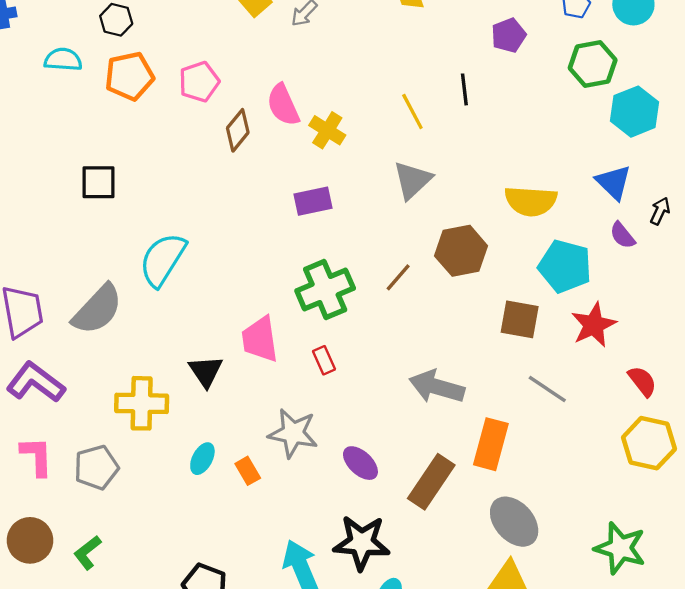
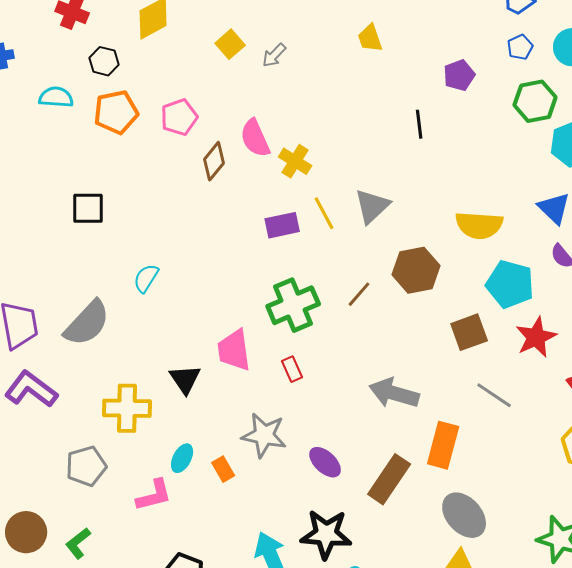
yellow line: (412, 112) -> (324, 213), moved
cyan semicircle: (163, 260) -> (146, 278), size x0.6
brown square: (520, 319) -> (469, 332), turned -30
pink L-shape: (37, 456) -> (154, 495), moved, turned 78

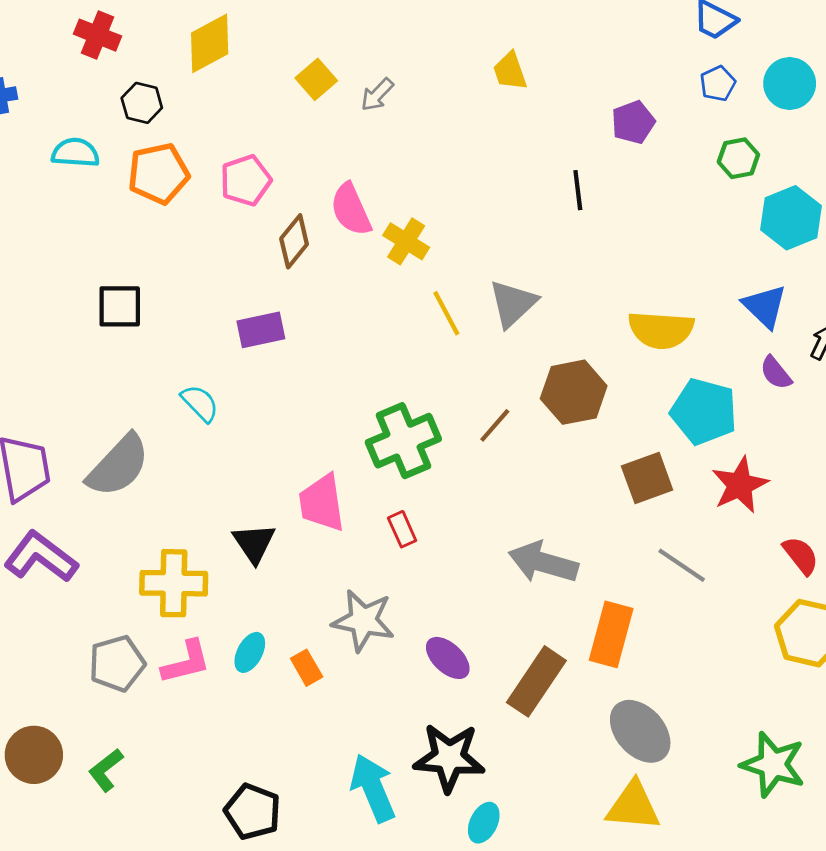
green hexagon: (535, 101) -> (738, 158), size x0.7
purple rectangle: (282, 225) -> (261, 330), moved
cyan semicircle: (146, 278) -> (200, 403), turned 104
pink L-shape: (154, 495) -> (186, 662), moved

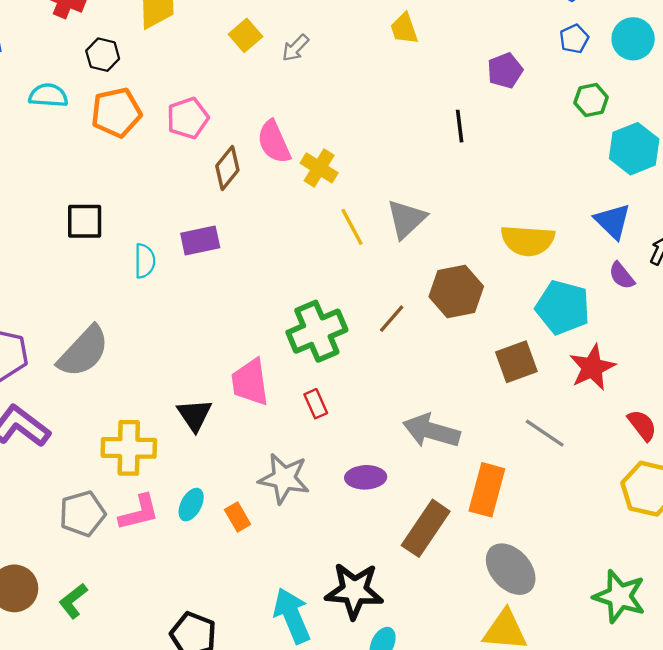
cyan semicircle: (200, 403) -> (145, 261), moved, turned 44
purple ellipse: (448, 658) -> (366, 477), moved, turned -45

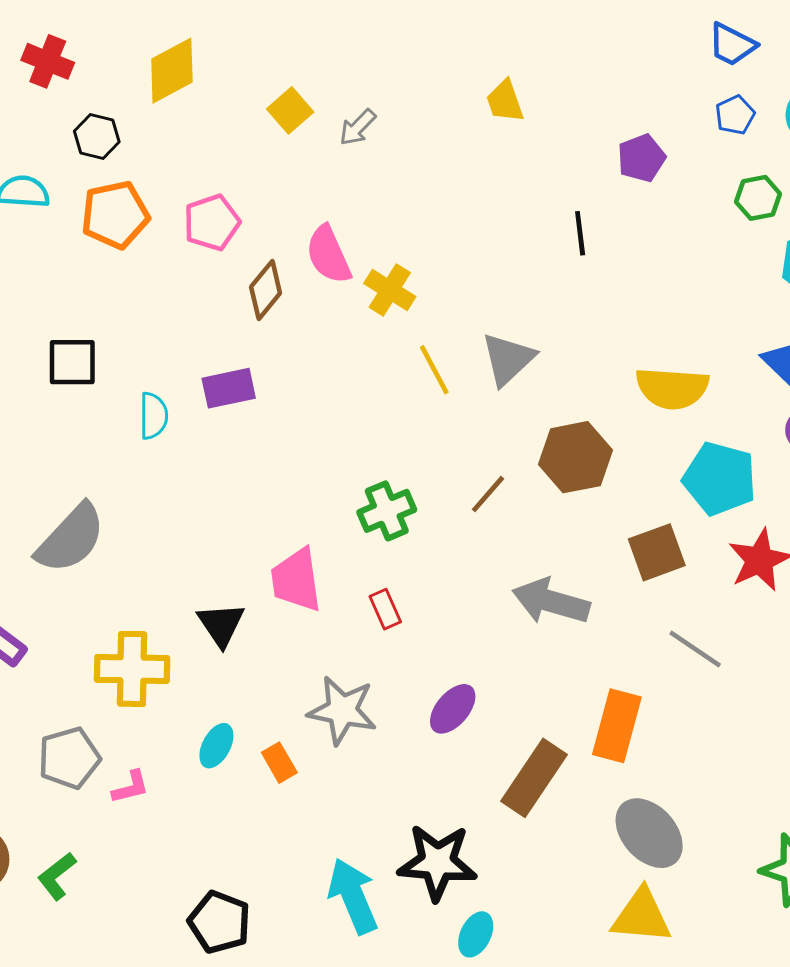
green cross: (317, 331) -> (387, 511), size x0.7
gray arrow: (431, 431) -> (551, 601), moved
purple ellipse: (366, 477) -> (453, 709), turned -48
pink L-shape: (139, 512) -> (131, 787), moved, size x0.7

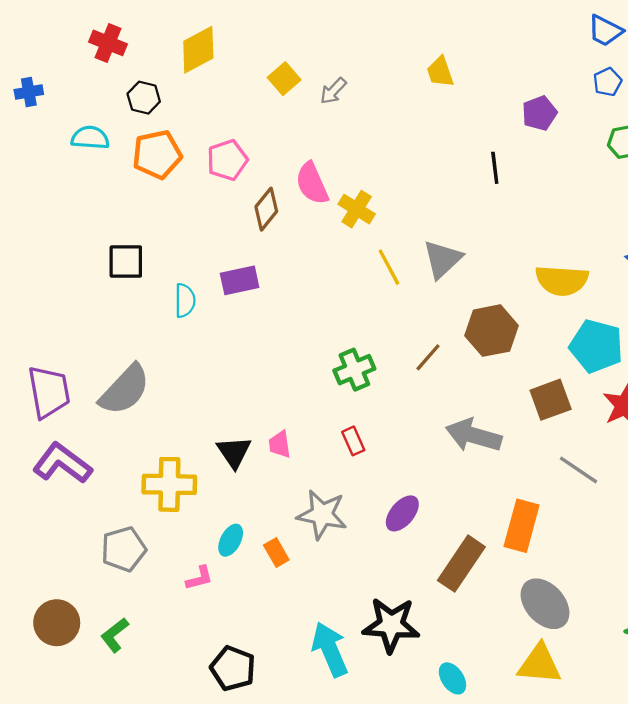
pink trapezoid: (296, 580) -> (280, 444), moved, size x0.6
pink L-shape: (131, 787) -> (199, 578), moved
cyan ellipse: (476, 934) -> (452, 678), moved, turned -60

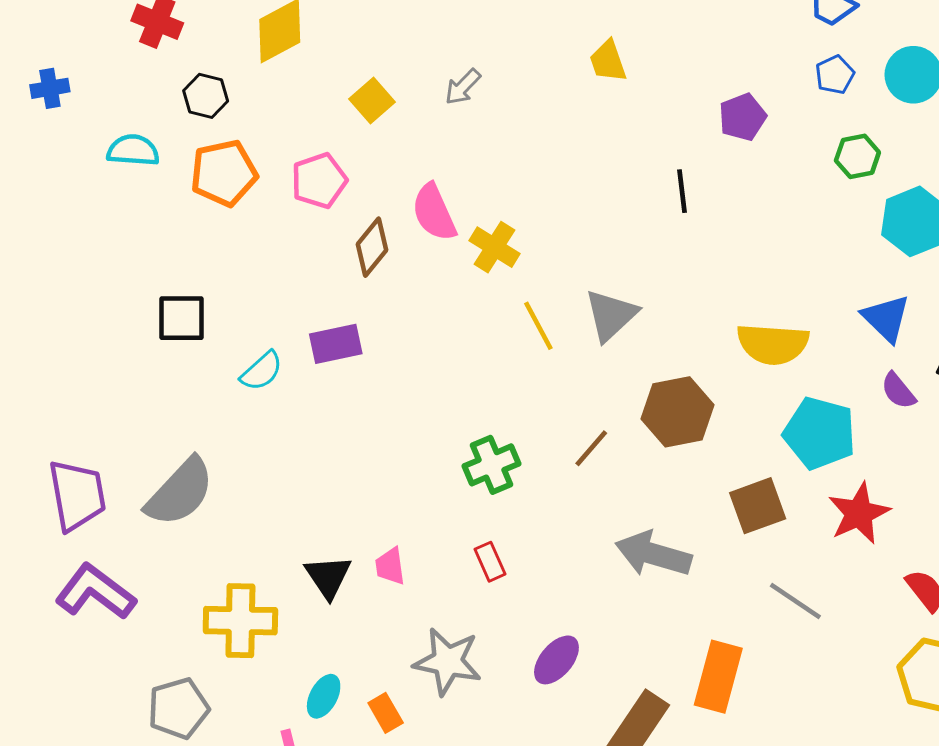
yellow square: (284, 79) -> (372, 100), moved
cyan semicircle: (185, 300) -> (262, 371), turned 48

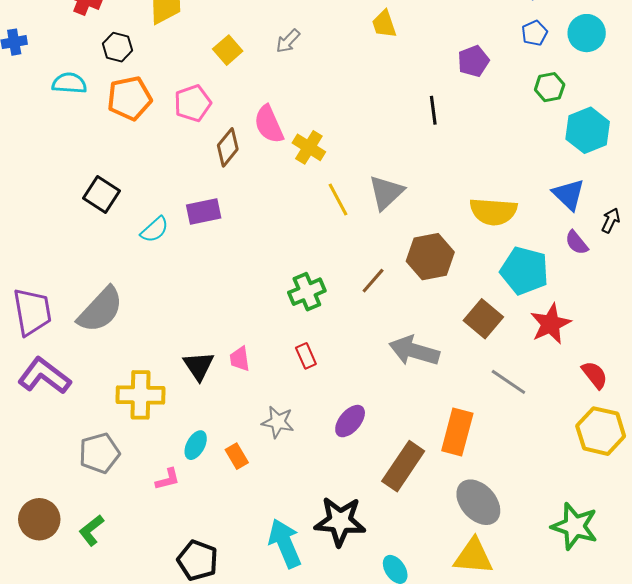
black square: (181, 318) -> (101, 194), turned 33
brown square: (758, 506) -> (483, 319), turned -30
gray star: (448, 661) -> (278, 422), size x0.7

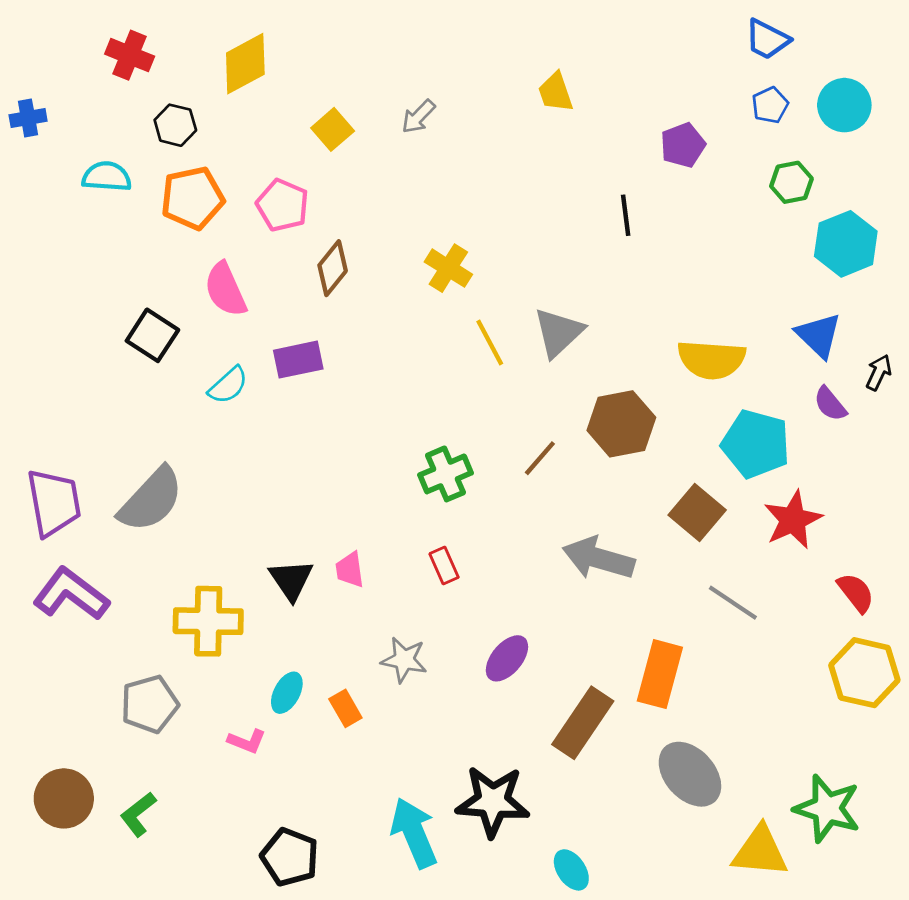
pink pentagon: (193, 103) -> (283, 205), turned -30
pink semicircle: (269, 124) -> (225, 290), moved
pink L-shape: (168, 479) -> (247, 741), turned 36
yellow triangle: (473, 556) -> (760, 851), moved

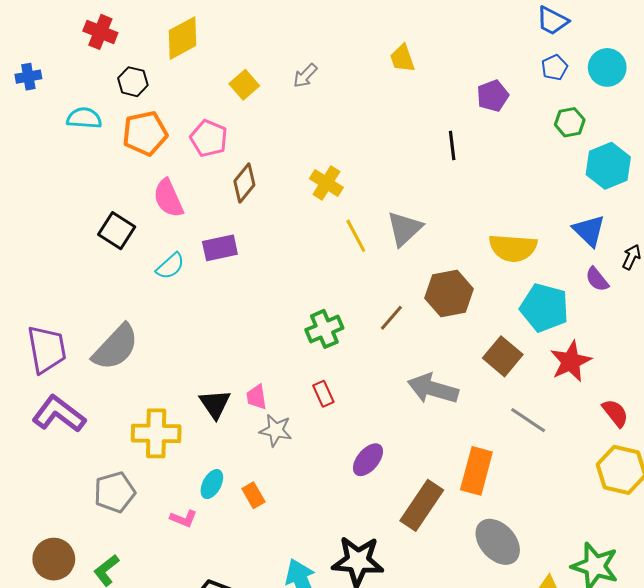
gray star: (404, 660) -> (276, 430), moved

